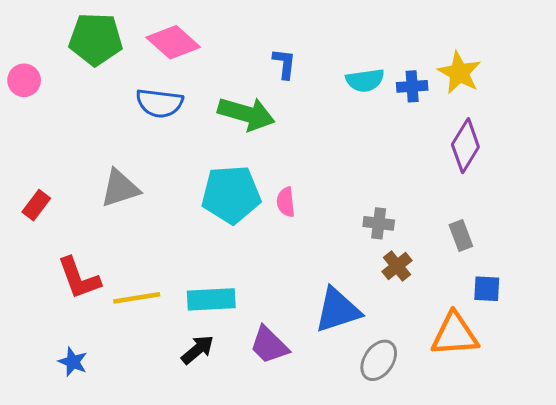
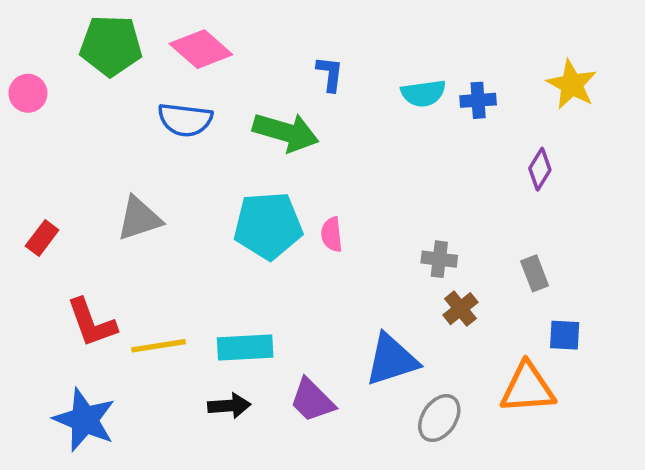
yellow star: (459, 73) -> (572, 84), moved
purple diamond: (465, 146) -> (540, 169), size x0.7
black arrow: (198, 350) -> (229, 406), turned 36
blue star: (73, 362) -> (84, 420), size x1.8

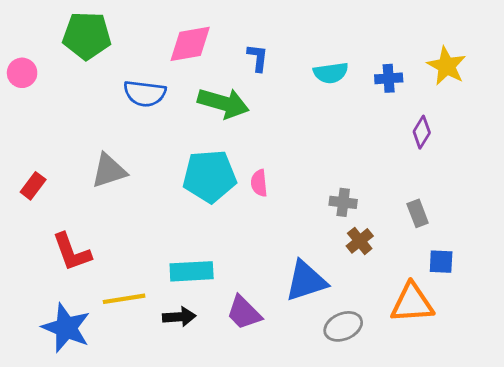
pink diamond: (201, 49) -> (190, 44), moved, turned -51
blue cross: (478, 100) -> (389, 78), moved
yellow line: (159, 346) -> (124, 299), moved
gray ellipse: (439, 418) -> (343, 326), turned 33

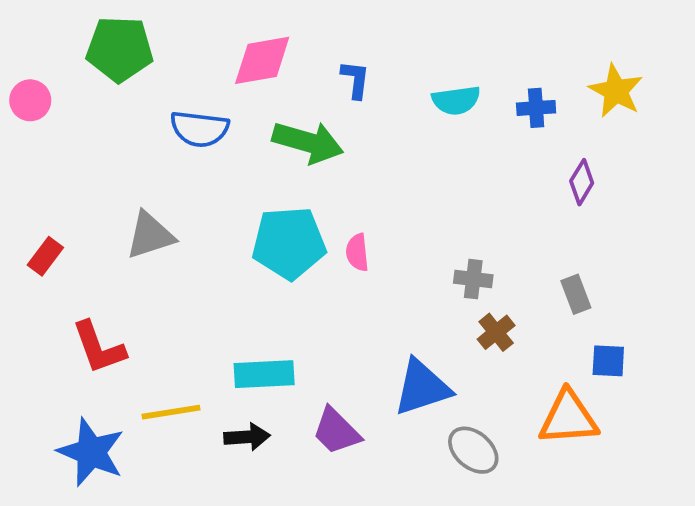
gray ellipse: (343, 326) -> (473, 450), turned 63

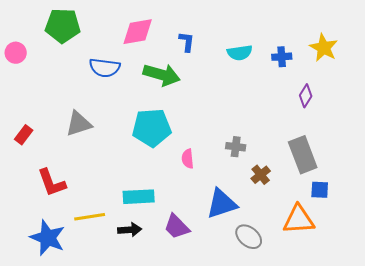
pink semicircle: (357, 252) -> (188, 159), moved
gray cross: (473, 279) -> (236, 147), moved
gray rectangle: (576, 294) -> (303, 155), size x1.8

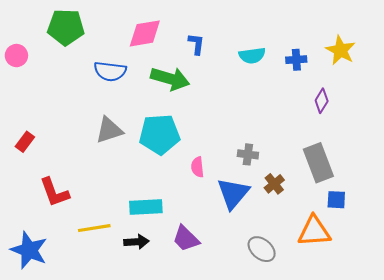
gray triangle: (79, 124) -> (109, 130), moved
blue triangle: (222, 204) -> (233, 193), moved, turned -32
blue star: (48, 238) -> (29, 250), moved

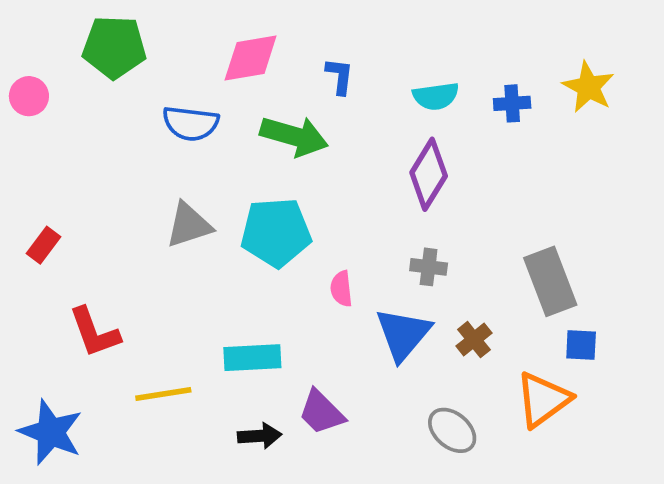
purple diamond: (322, 101) -> (429, 174), moved, size x1.6
brown cross: (274, 184) -> (474, 340), moved
orange triangle: (314, 231) -> (543, 399), turned -32
black arrow: (136, 242) -> (260, 436), moved

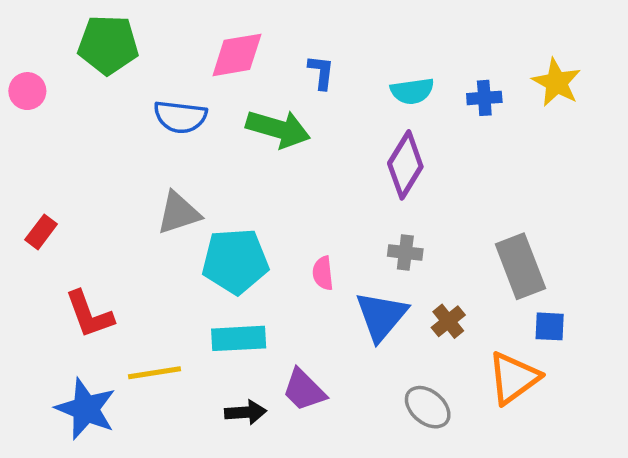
cyan pentagon: (276, 232) -> (235, 261), moved
blue star: (51, 432) -> (86, 409), moved

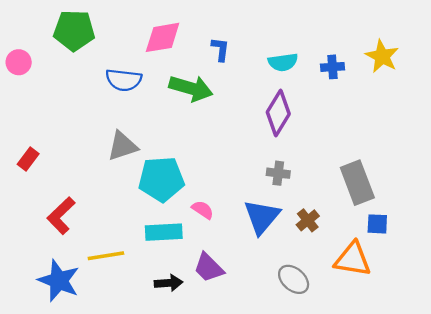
pink semicircle: (323, 273) -> (203, 210), moved, turned 130
red L-shape: (89, 314) -> (61, 216), turned 66
orange triangle: (514, 378) -> (353, 259), turned 45

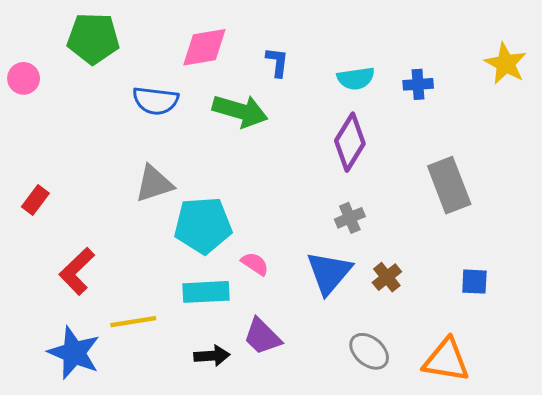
yellow star: (382, 56) -> (506, 64), moved
gray cross: (278, 173) -> (350, 218), turned -30
gray rectangle: (357, 183) -> (449, 185), moved
orange triangle: (353, 259) -> (446, 360), moved

